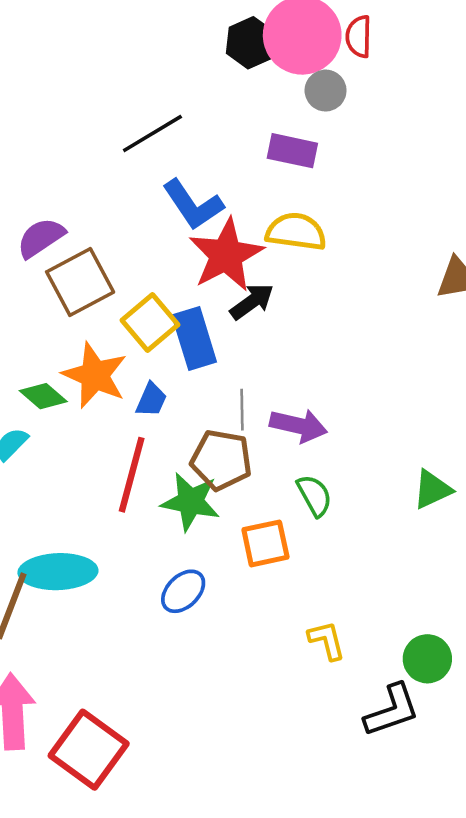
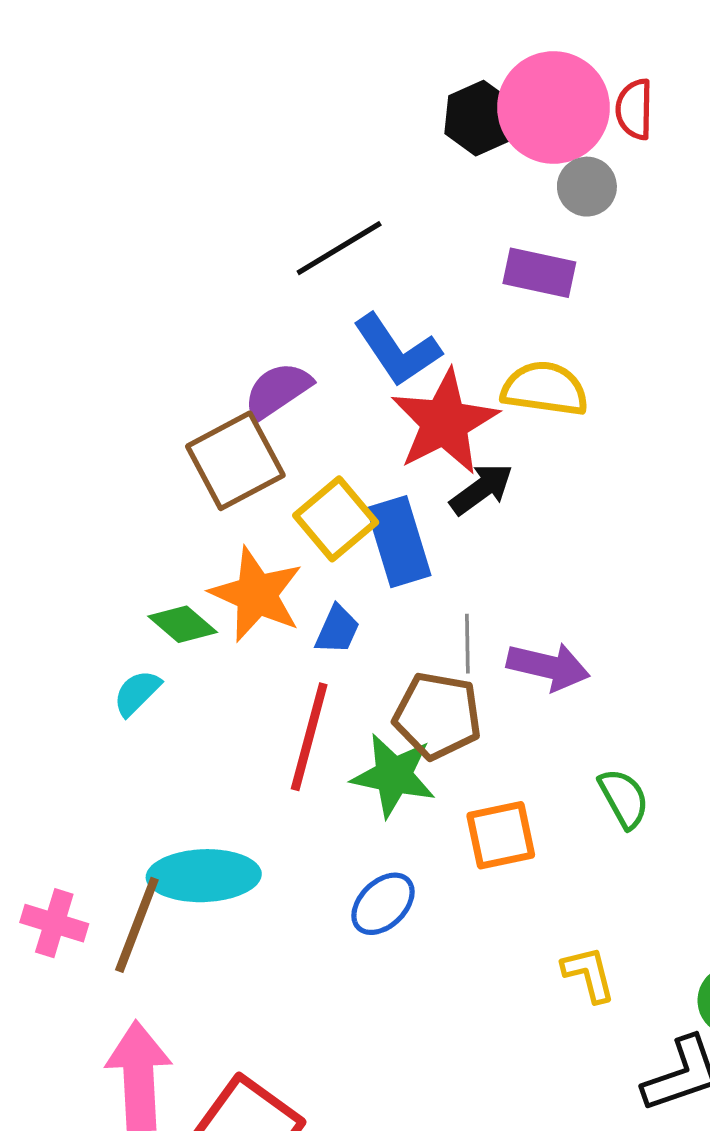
purple semicircle: (41, 238) -> (278, 391), moved
green semicircle: (314, 496) -> (624, 798), moved

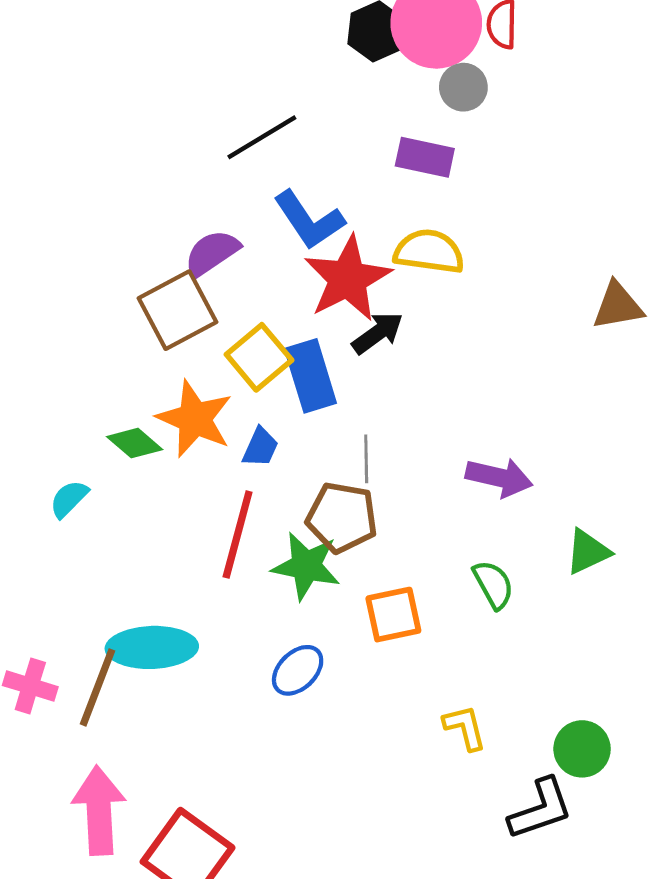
purple arrow: (548, 666) -> (499, 477), moved
cyan semicircle: (137, 693) -> (69, 499), moved

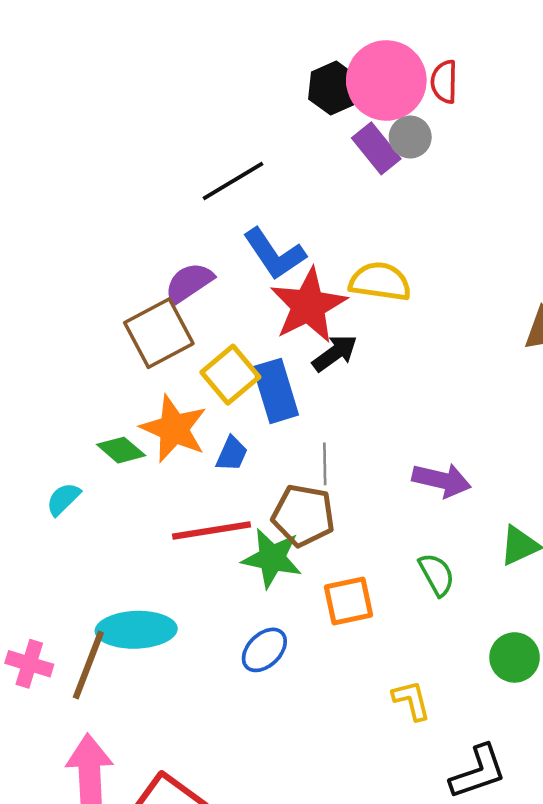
purple rectangle: (425, 157) -> (376, 148), moved, turned 39
red line: (238, 535) -> (212, 531), turned 66
green circle: (582, 749) -> (515, 657), moved

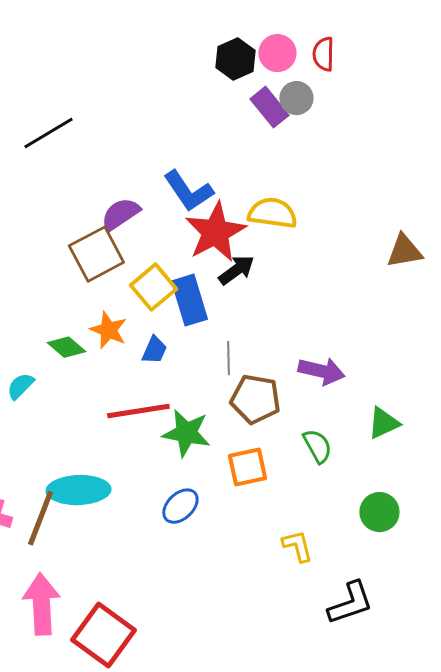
pink circle: (386, 80) -> (277, 53), size x0.6
black line: (233, 181) -> (48, 133), moved
orange star: (174, 429) -> (108, 330), size x0.7
brown pentagon: (303, 515) -> (255, 399), moved

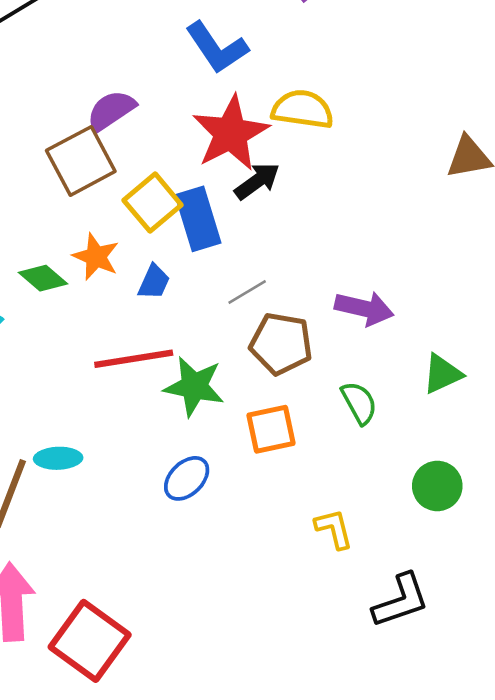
blue L-shape: (188, 191) -> (217, 48), moved
gray line: (228, 358) -> (247, 292), turned 60
cyan ellipse: (78, 490) -> (58, 458), size x0.6

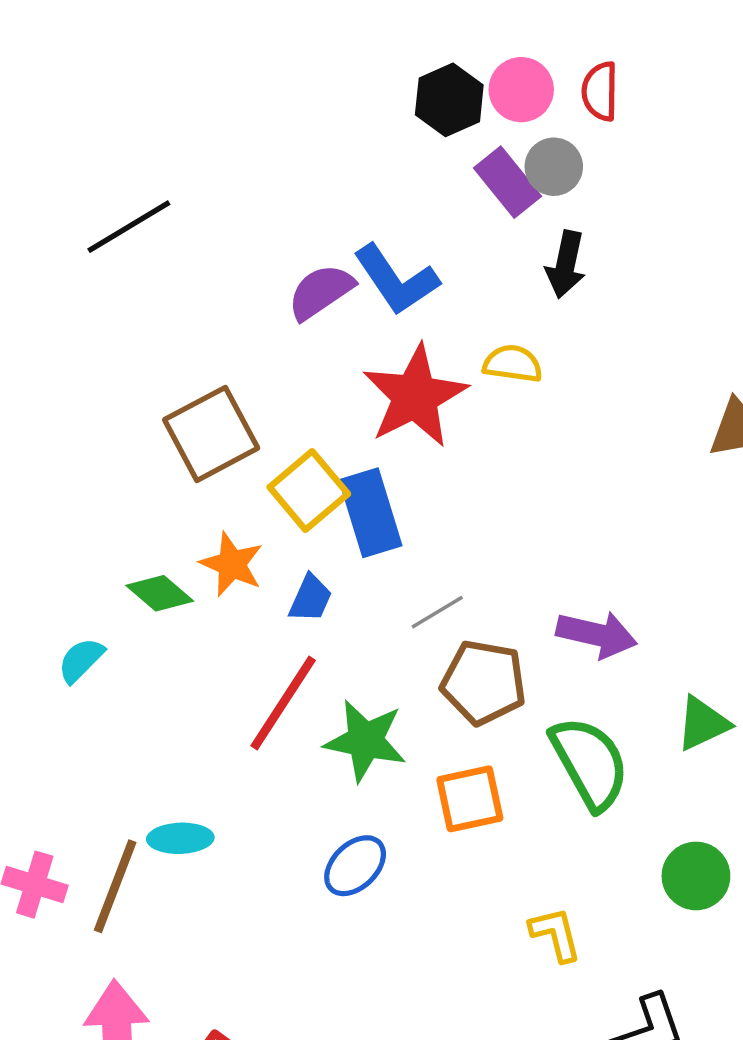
yellow semicircle: (302, 109) -> (513, 364), size x0.7
purple semicircle: (111, 111) -> (321, 292), moved
black arrow: (257, 181) -> (566, 264), moved, turned 138
red line: (134, 359) -> (283, 703), turned -48
green semicircle: (359, 403) -> (590, 763), size x1.6

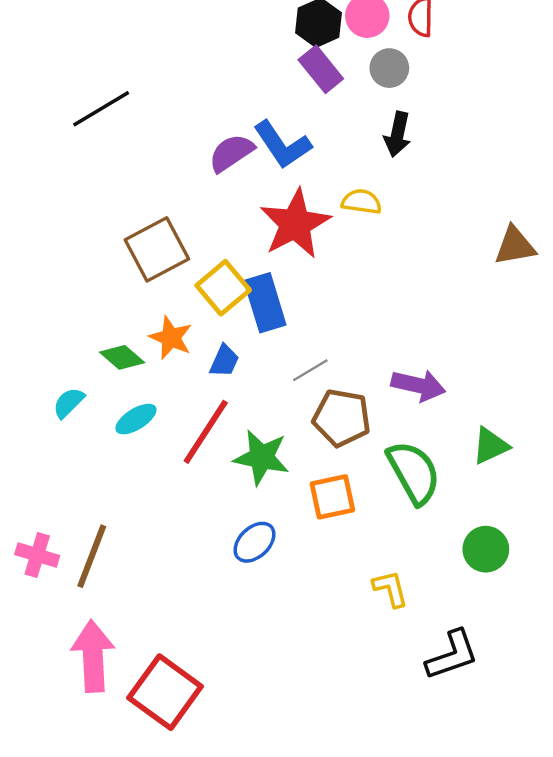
purple rectangle: (508, 182) -> (321, 69), moved
cyan ellipse: (180, 838) -> (136, 419), moved, turned -30

